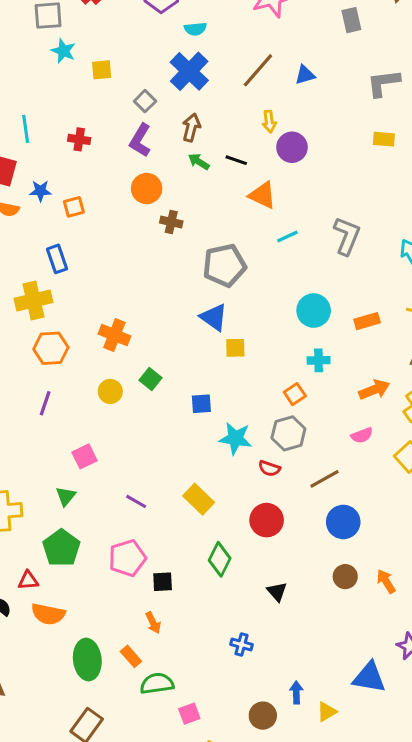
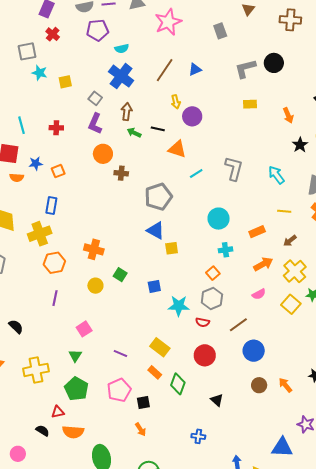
blue rectangle: (57, 259) -> (51, 205), turned 36
orange rectangle: (367, 321) -> (257, 232), moved
orange rectangle: (131, 656) -> (155, 372), moved

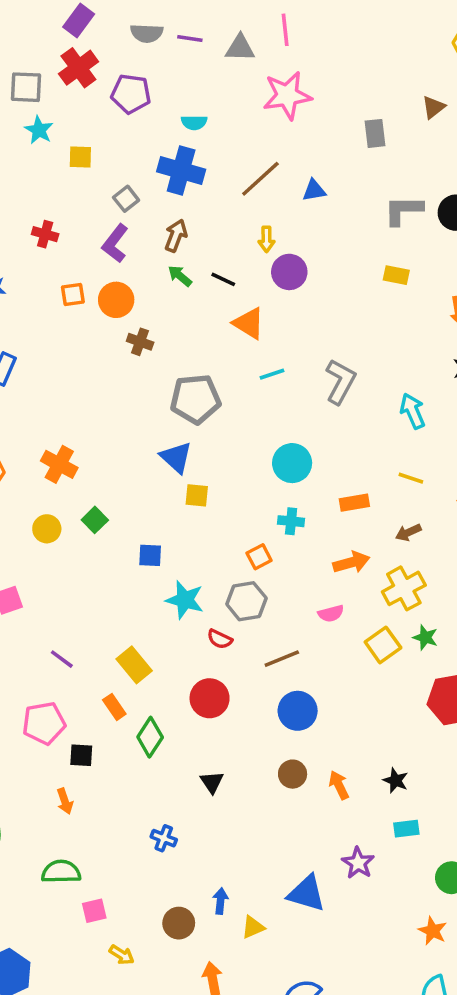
purple pentagon: (98, 30) -> (131, 94), moved
red cross: (53, 34) -> (78, 68), size x1.5
blue cross: (121, 76) -> (181, 171), turned -35
orange square: (58, 171) -> (73, 295), moved

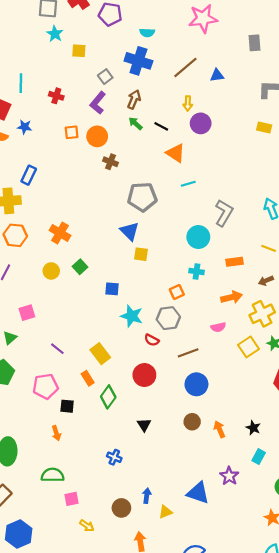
gray L-shape: (340, 382) -> (224, 213), moved
cyan rectangle: (406, 829) -> (259, 457), turned -56

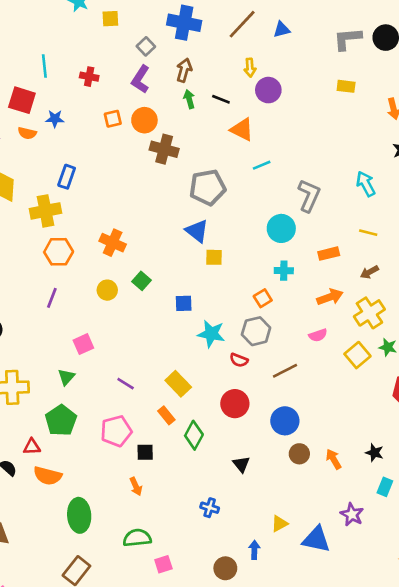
green arrow: (136, 123) -> (189, 99), turned 40
brown cross: (110, 162) -> (164, 149), size x1.5
blue circle: (196, 384) -> (285, 421), moved
yellow triangle: (165, 512) -> (279, 524), moved

